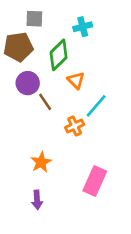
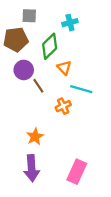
cyan line: (96, 106) -> (81, 89), turned 65
pink rectangle: (95, 181) -> (77, 172), moved
purple arrow: (37, 200) -> (32, 168), size x1.6

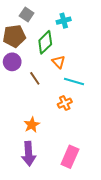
gray square: (29, 16) -> (27, 14), turned 32
purple circle: (24, 70) -> (12, 62), moved
orange cross: (63, 106) -> (65, 103), moved

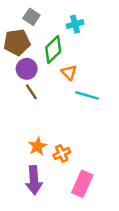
purple circle: (12, 62) -> (27, 69), moved
brown line: (35, 78) -> (31, 92), moved
orange cross: (65, 103) -> (62, 154), moved

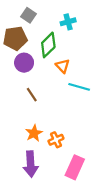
brown line: (31, 92) -> (32, 95), moved

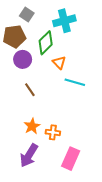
cyan cross: (68, 22) -> (64, 21), size x1.5
orange cross: (56, 140) -> (53, 132), turned 32
purple arrow: (31, 164) -> (29, 155), turned 35

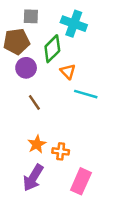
gray square: (27, 14) -> (31, 16), turned -32
cyan cross: (64, 21) -> (74, 24), turned 35

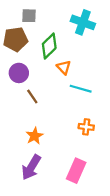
cyan cross: (74, 24) -> (83, 22), moved
purple circle: (26, 68) -> (19, 73), moved
orange cross: (61, 151) -> (86, 127), moved

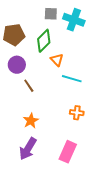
gray square: (29, 16) -> (51, 14), moved

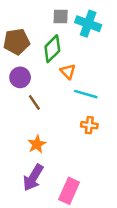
orange cross: (77, 113) -> (89, 125), moved
pink rectangle: (68, 152) -> (69, 191), moved

